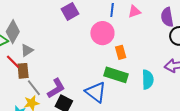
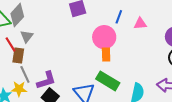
gray triangle: (27, 50) -> (27, 36), turned -32
orange rectangle: (121, 52) -> (106, 55), moved

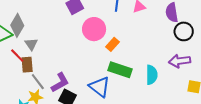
pink circle: (104, 37) -> (94, 29), moved
orange rectangle: (106, 55) -> (113, 44), turned 56

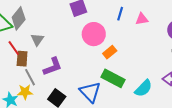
gray triangle: (31, 44) -> (37, 40), moved
cyan semicircle: (152, 75) -> (143, 88), turned 36
purple L-shape: (60, 83) -> (53, 67), moved

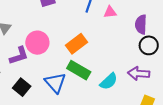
pink circle: (94, 34) -> (37, 43), moved
orange rectangle: (110, 52) -> (77, 44), size x1.5

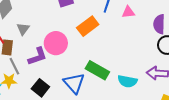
orange rectangle: (77, 44) -> (88, 26), moved
cyan semicircle: (109, 81) -> (127, 81), turned 54

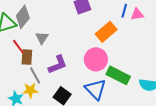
pink triangle: (128, 12) -> (137, 14), moved
pink circle: (56, 43) -> (96, 59), moved

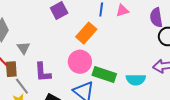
pink triangle: (137, 14) -> (122, 11), moved
purple L-shape: (58, 65) -> (43, 72), turned 115

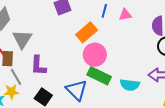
gray triangle: (23, 48) -> (22, 39), size x1.5
pink circle: (80, 62) -> (95, 55), moved

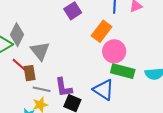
purple L-shape: (38, 66) -> (64, 87), moved
gray line: (16, 77) -> (42, 89), turned -36

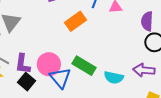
pink circle: (114, 51) -> (49, 64), moved

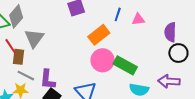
pink circle: (49, 64) -> (103, 60), moved
green rectangle: (84, 66) -> (125, 65), moved

